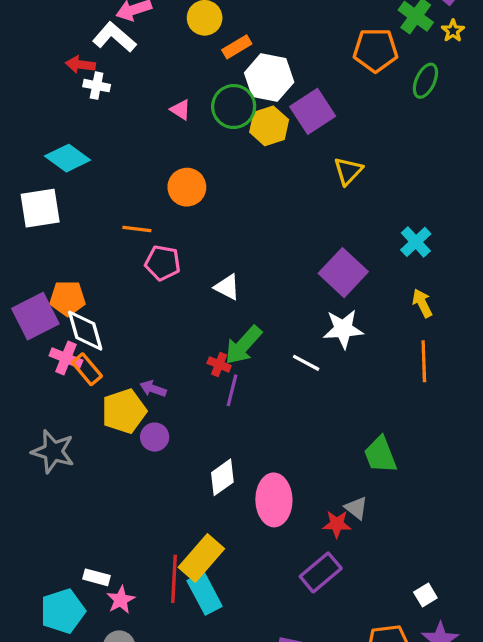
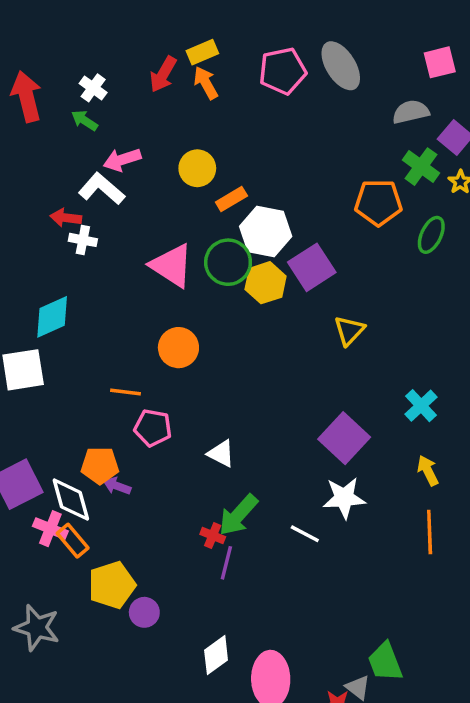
pink triangle: (180, 110) -> (172, 266), size x2.0
cyan diamond: (68, 158) -> (52, 317), turned -60
orange pentagon: (68, 298) -> (100, 465), moved
purple arrow: (153, 389) -> (117, 486), moved
green trapezoid: (380, 455) -> (385, 662), moved

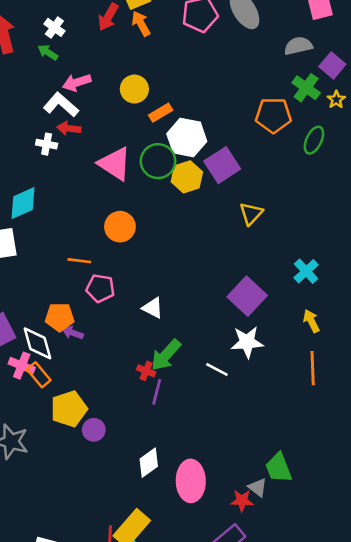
red arrow: (66, 218) -> (69, 128), moved

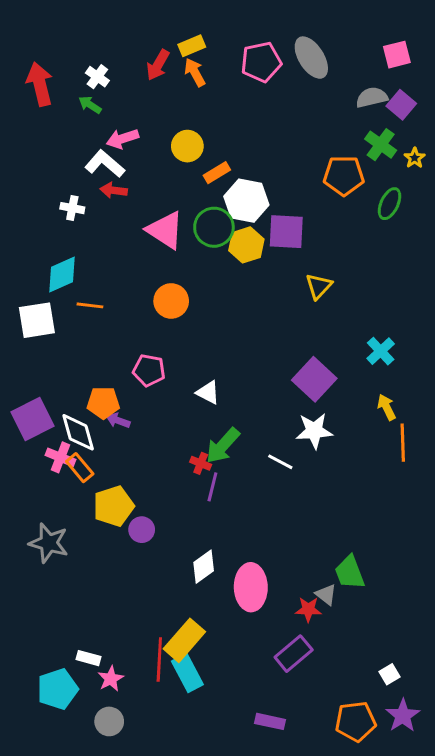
purple square: (332, 65) -> (401, 105), moved
white cross: (47, 144) -> (72, 208), moved
purple square: (222, 165) -> (286, 232), turned 36
orange line: (79, 261) -> (90, 305), moved
orange line: (313, 368) -> (403, 443), moved

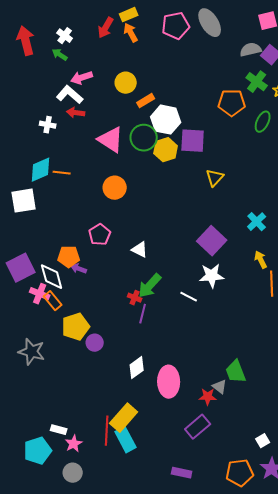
orange line: (90, 305) -> (62, 173), moved
pink pentagon: (149, 370) -> (100, 235), turned 30

